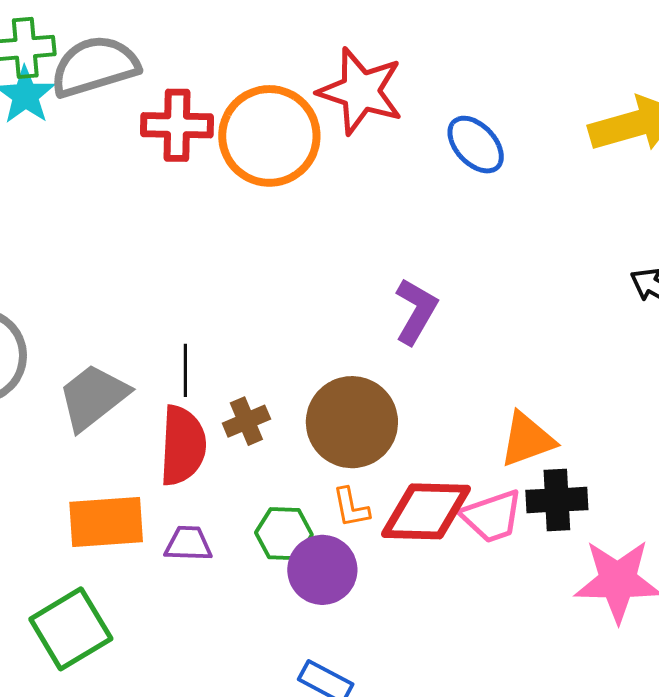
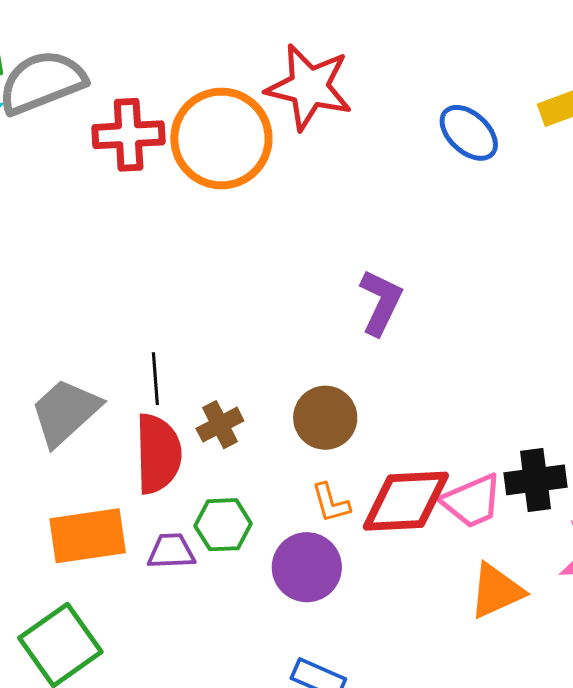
blue ellipse: (476, 145) -> (469, 133), moved
brown circle: (352, 422) -> (325, 418), size x0.7
orange triangle: (527, 440) -> (496, 591), moved
green hexagon: (284, 534) -> (223, 525), moved

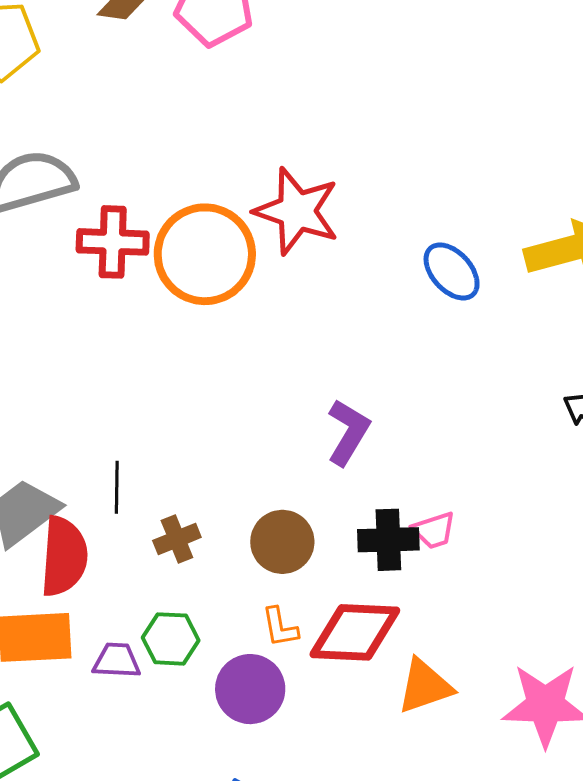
red semicircle: (158, 454) -> (64, 556), moved
black cross: (535, 480) -> (388, 540), moved
pink trapezoid: (472, 501) -> (434, 530), moved, size x0.7
orange triangle: (496, 591) -> (425, 686), moved

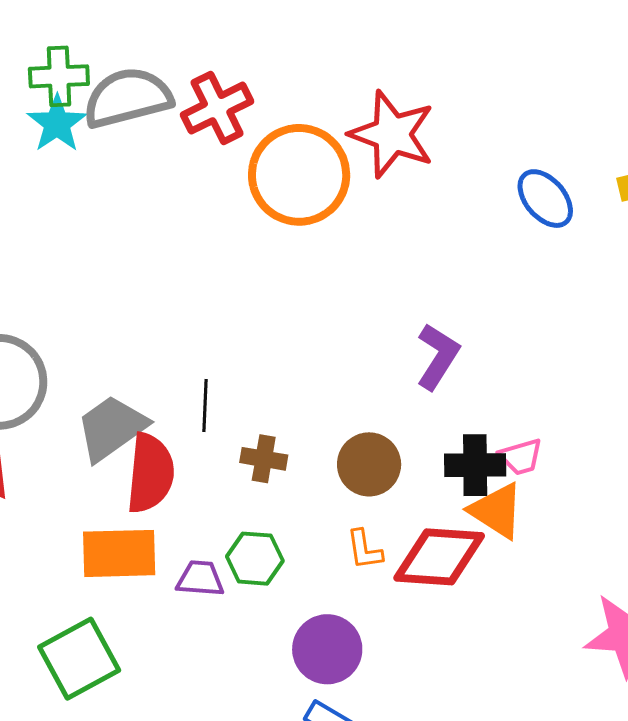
red cross: (113, 242) -> (217, 108), moved, turned -30
brown cross: (177, 539) -> (264, 459), turned 30
orange triangle: (425, 686) -> (497, 511), moved, turned 50
purple circle: (250, 689) -> (327, 649), moved

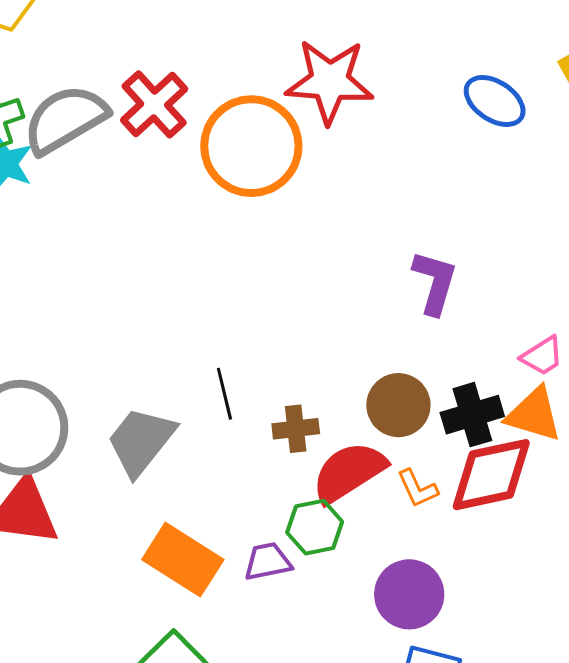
black cross: (475, 465) -> (472, 415), moved
red semicircle: (150, 473) -> (349, 472), moved, turned -112
orange rectangle: (119, 553) -> (183, 560), turned 50

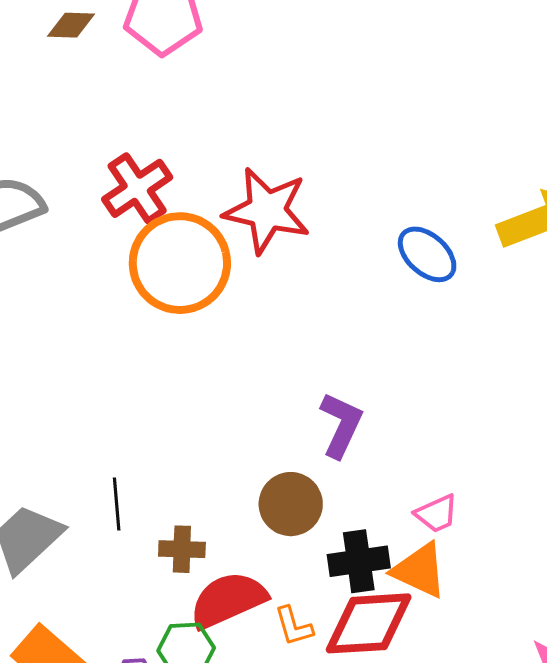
red cross: (154, 104) -> (137, 188), moved
brown circle: (398, 405) -> (291, 504), moved

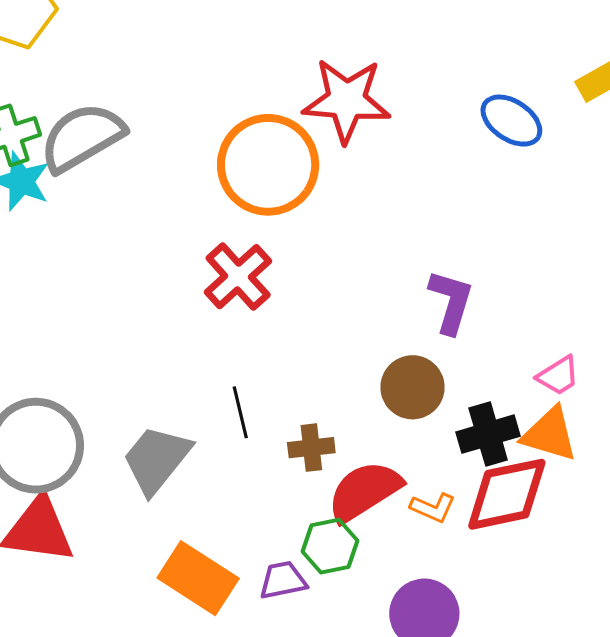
red cross: (137, 188) -> (238, 277), moved
orange L-shape: (294, 626) -> (433, 508), turned -42

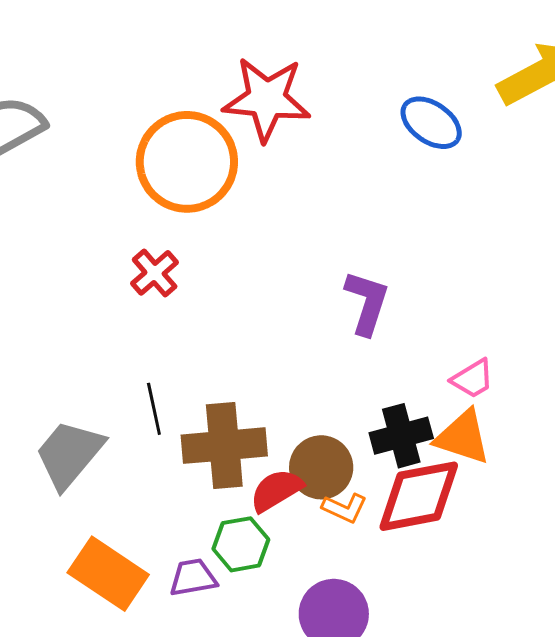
red cross: (238, 277) -> (155, 273), size x0.7
brown circle: (413, 387) -> (321, 467), moved
brown cross: (311, 448) -> (224, 446), size x1.8
red semicircle: (364, 491) -> (276, 490), size x0.7

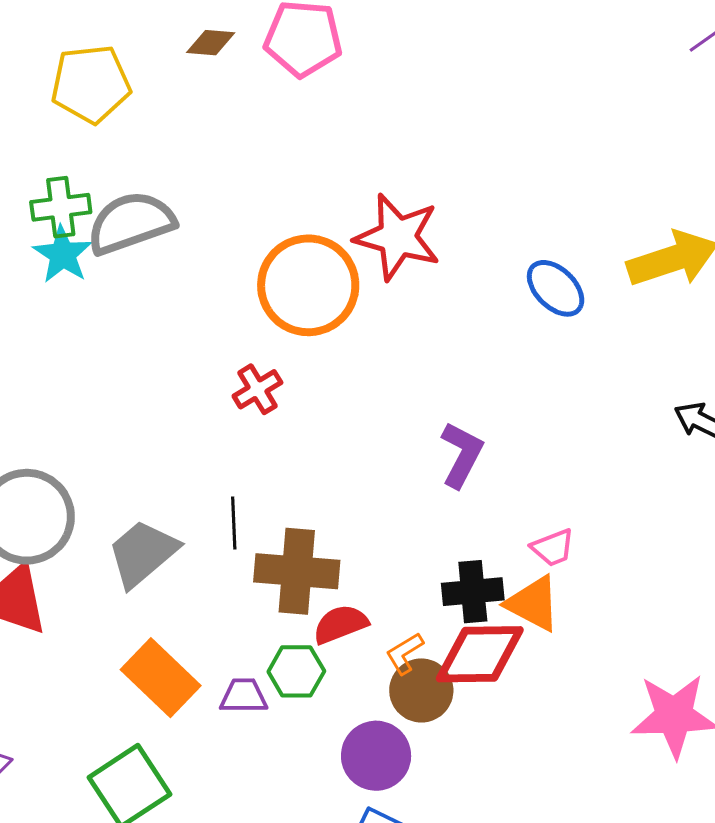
brown circle: (321, 467) -> (421, 690), moved
orange L-shape: (345, 508) -> (405, 653), turned 114

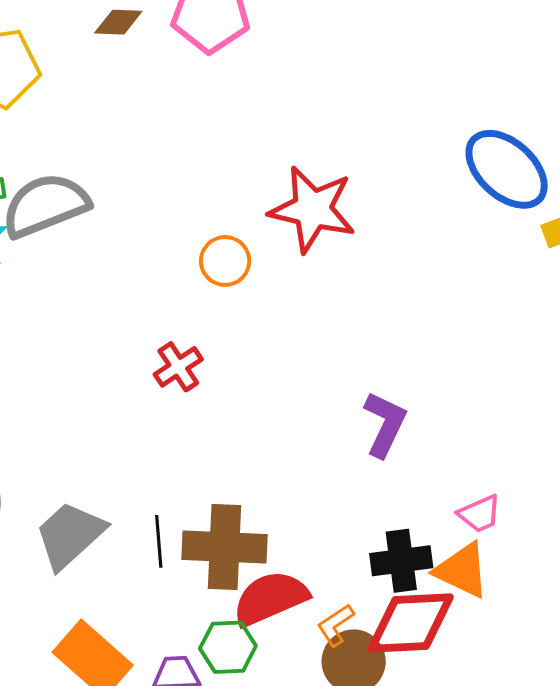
orange circle: (308, 285) -> (225, 261), size x0.5
blue ellipse: (556, 288) -> (507, 169), moved, size x1.4
black line: (234, 523) -> (159, 541), moved
red semicircle: (340, 624) -> (270, 598), size x1.4

